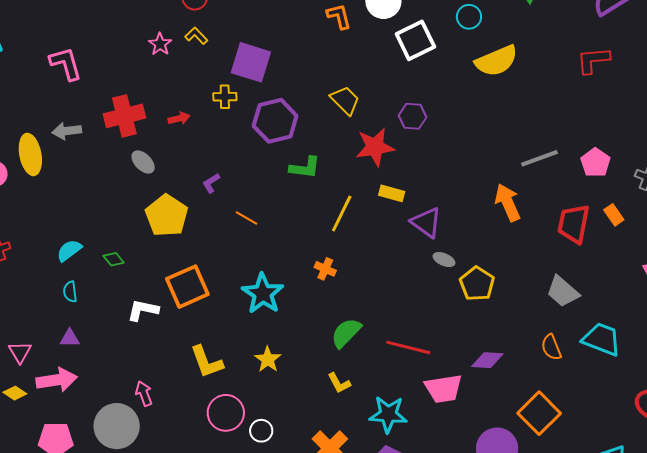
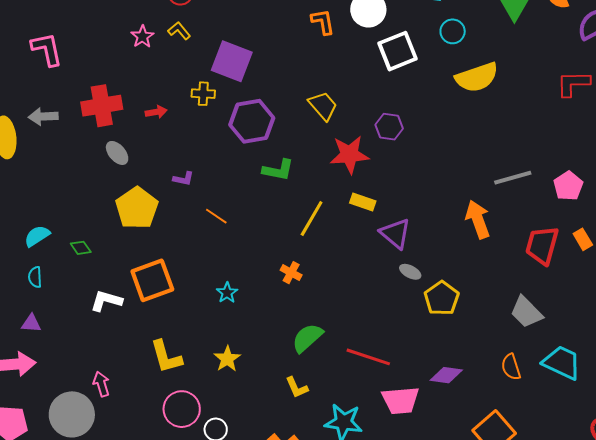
purple L-shape: (211, 183) -> (183, 179), turned -140
cyan star: (263, 294) -> (227, 293), size x0.5

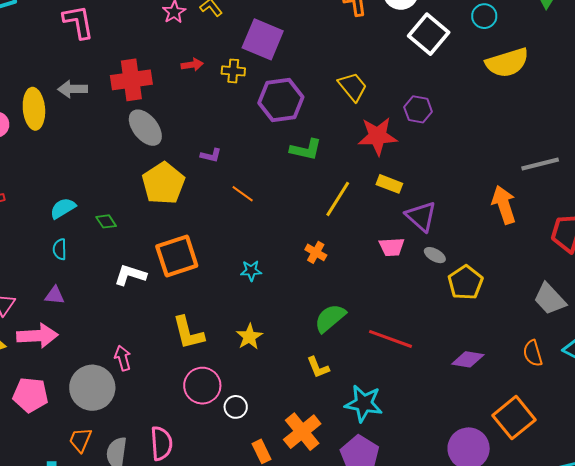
white square: (397, 51) -> (429, 34), turned -30
red arrow: (156, 112) -> (192, 65), moved
gray ellipse: (117, 153) -> (145, 128), size x1.5
cyan star: (227, 293) -> (251, 271), turned 30
pink trapezoid: (401, 400) -> (392, 247), moved, size x0.7

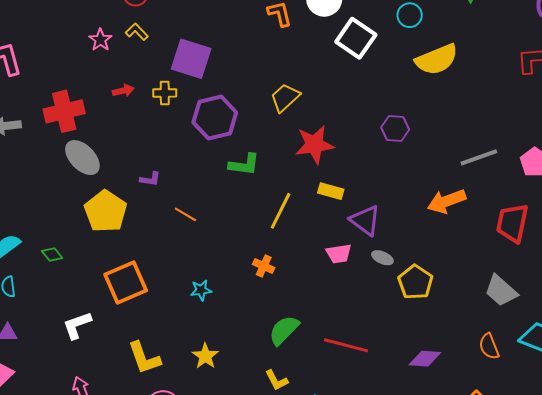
yellow trapezoid: (353, 87) -> (285, 98), turned -88
purple hexagon: (418, 109) -> (395, 129), moved
orange arrow: (504, 205) -> (447, 201), turned -87
white L-shape: (130, 275) -> (77, 325), moved, turned -32

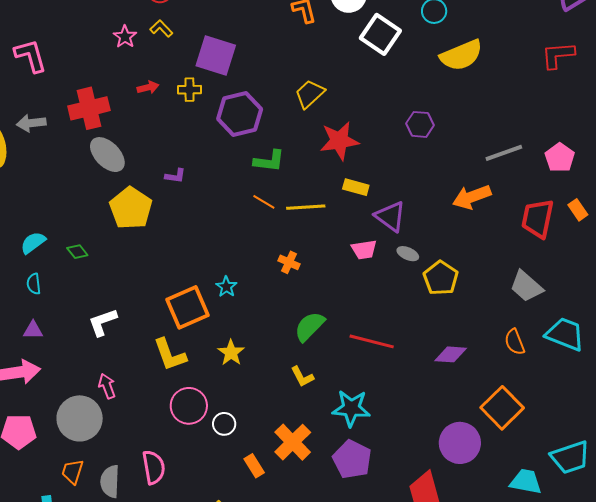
yellow line: (281, 211) -> (306, 207), turned 60
orange line: (185, 214) -> (264, 202), moved
orange square: (126, 283) -> (187, 307), moved
cyan star: (201, 290) -> (226, 287), turned -30

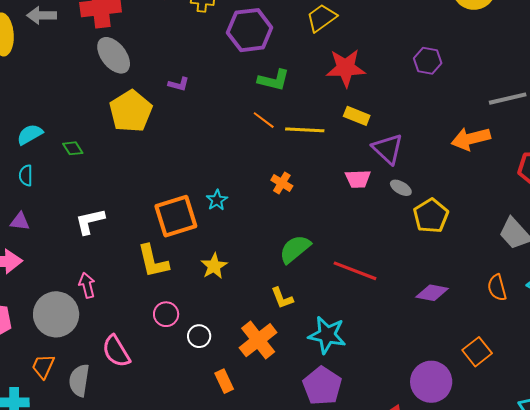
pink circle: (189, 406) -> (166, 314), size x0.7
orange square: (502, 408) -> (477, 352), size x0.7
orange cross: (293, 442) -> (258, 340), moved
pink semicircle: (154, 467) -> (116, 351), moved, turned 152

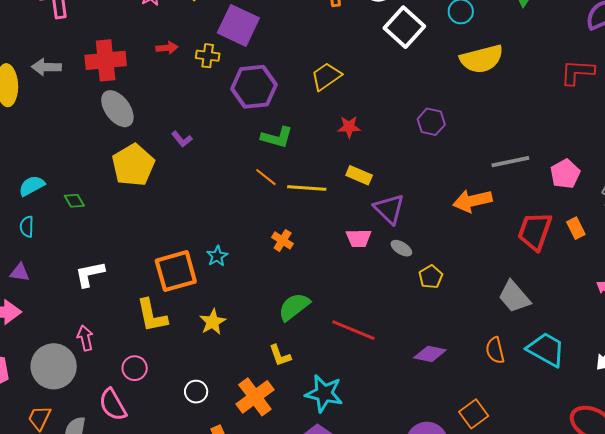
red star: (346, 68) -> (349, 127), size x0.6
purple L-shape: (179, 84) -> (182, 139), turned 35
yellow pentagon: (431, 216) -> (431, 277), size x0.7
pink circle: (166, 314) -> (135, 368), moved

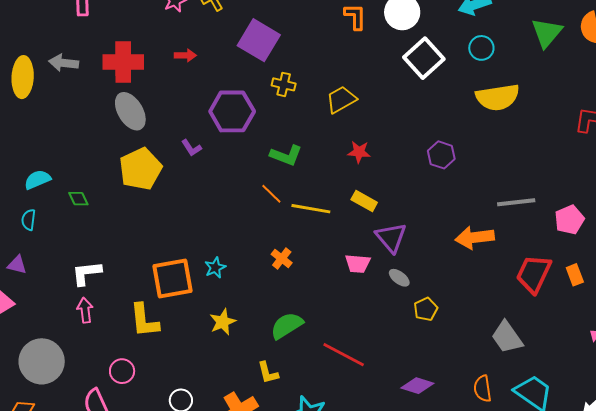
yellow cross: (208, 56) -> (284, 84), moved
purple hexagon: (254, 87) -> (232, 111), moved
yellow star: (213, 322) -> (223, 322), moved
pink arrow: (85, 338) -> (85, 310), moved

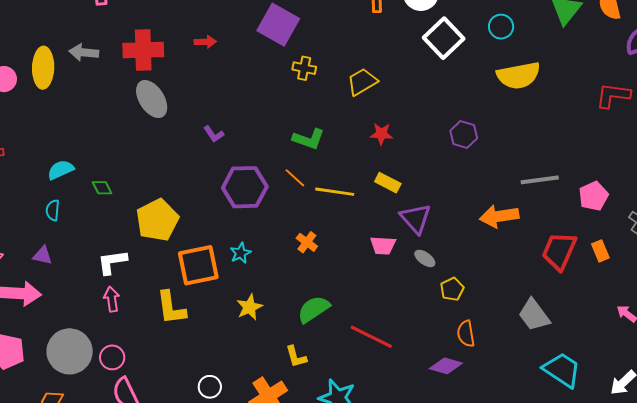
purple hexagon: (232, 111) -> (245, 187), moved
yellow pentagon: (140, 169) -> (157, 220), moved
pink circle: (122, 371) -> (112, 357), moved
orange semicircle: (483, 389) -> (466, 334), moved

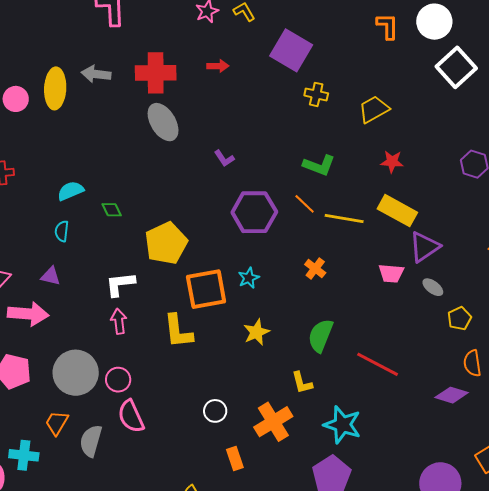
yellow rectangle: (388, 183) -> (397, 211), size x1.5
purple triangle: (416, 218) -> (424, 247), turned 36
green semicircle: (314, 309) -> (321, 336), turned -36

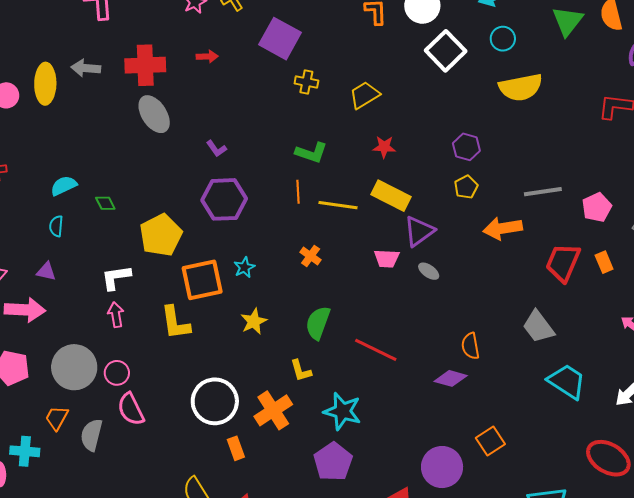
orange line: (305, 204) -> (298, 192), turned 45
purple hexagon: (254, 212) -> (224, 199), moved
yellow pentagon: (459, 318) -> (466, 187), moved
white circle: (215, 411) -> (215, 401), size x2.0

